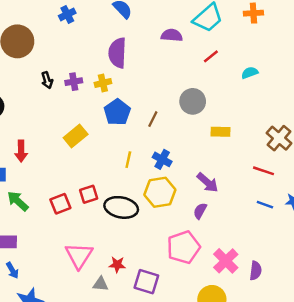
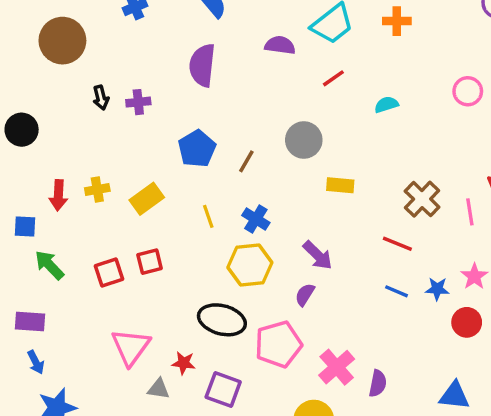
yellow cross: (103, 83) -> (97, 189), moved
yellow rectangle: (76, 136) -> (147, 199), moved
yellow line: (128, 160) -> (208, 216), turned -35
black ellipse: (121, 207) -> (222, 320), moved

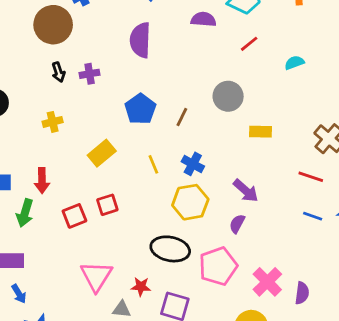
brown circle: (62, 41) -> (53, 25), moved
yellow cross: (97, 189) -> (53, 122), moved
red arrow: (58, 195) -> (42, 181), moved
green arrow: (49, 265) -> (25, 213), turned -116

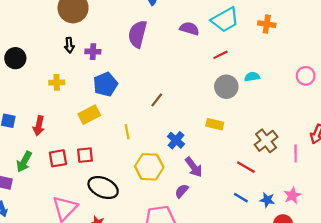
gray circle: (228, 96) -> (226, 87), moved
blue pentagon: (140, 109) -> (105, 84), moved
blue cross: (193, 164) -> (176, 140), moved
green arrow: (25, 213) -> (24, 162), moved
black ellipse: (170, 249) -> (103, 188), moved

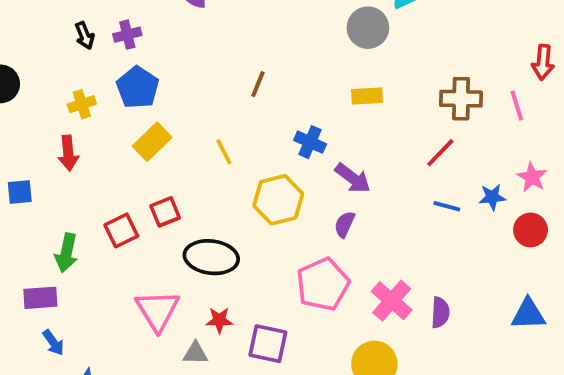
blue pentagon: (105, 84) -> (138, 88), moved
red arrow: (39, 126) -> (68, 153), moved
brown cross: (266, 141) -> (461, 99), turned -35
red line: (246, 167) -> (440, 153), turned -60

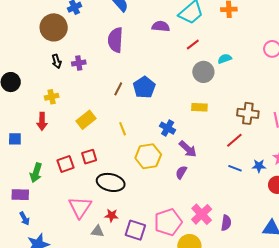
brown line: (258, 84) -> (118, 89), moved
blue pentagon: (138, 88) -> (144, 87), moved
pink pentagon: (323, 284) -> (168, 222), moved

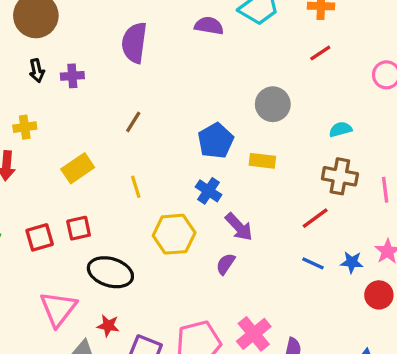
red line: (193, 44) -> (320, 53), moved
cyan semicircle: (225, 59) -> (340, 129), moved
blue pentagon: (144, 87) -> (216, 141), moved

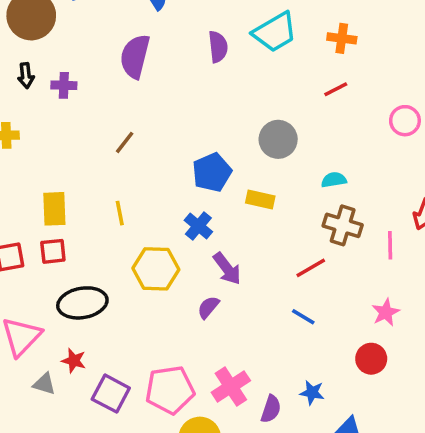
purple semicircle: (209, 26) -> (218, 47), turned 68
cyan semicircle: (340, 129) -> (334, 180), moved
yellow rectangle: (78, 168) -> (54, 209), moved, turned -64
blue star: (352, 262) -> (312, 393), moved
black ellipse: (110, 272) -> (82, 303), turned -33

